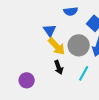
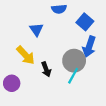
gray circle: (79, 45) -> (74, 61), moved
yellow arrow: (57, 46) -> (26, 55), moved

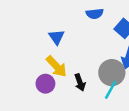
blue triangle: (36, 29) -> (57, 37), moved
purple circle: (12, 83) -> (45, 84), moved

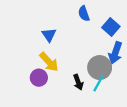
blue semicircle: (95, 14) -> (84, 14), turned 77
black arrow: (80, 82) -> (78, 82), moved

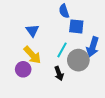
blue square: (111, 27) -> (76, 26), moved, turned -35
cyan line: (98, 83) -> (62, 50), moved

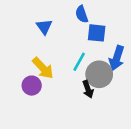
blue triangle: (32, 30) -> (44, 27), moved
black arrow: (59, 73) -> (88, 89), moved

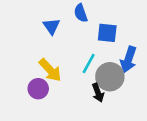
blue semicircle: (82, 14) -> (81, 13), moved

